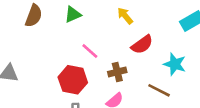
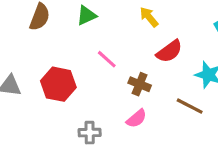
brown cross: (117, 72) -> (140, 84), turned 36
red hexagon: (73, 80) -> (58, 84), moved

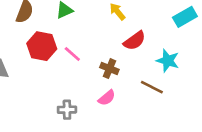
pink line: (107, 59) -> (72, 54), moved
red hexagon: (58, 84) -> (42, 46), moved

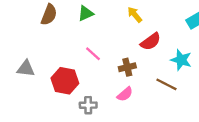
red hexagon: (42, 46) -> (65, 81), moved
brown cross: (109, 69) -> (127, 67), turned -35

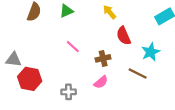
red semicircle: (151, 42) -> (124, 36), turned 102
cyan star: (181, 60) -> (151, 52), turned 30
red hexagon: (65, 81) -> (30, 79), moved

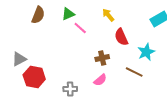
pink line: (73, 47) -> (80, 28), moved
gray triangle: (13, 60) -> (19, 59), turned -35

